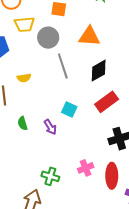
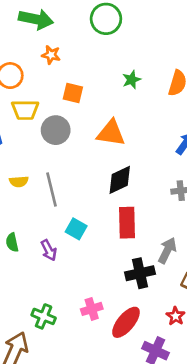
gray line: (63, 66) -> (51, 190), moved
red rectangle: (107, 102) -> (127, 223), turned -60
red ellipse: (112, 176) -> (126, 322), turned 35

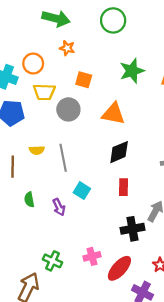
green star: (132, 80) -> (132, 71), size x1.6
red rectangle: (127, 223) -> (124, 187), size x0.7

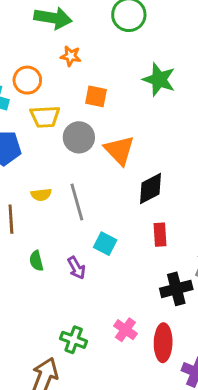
green star: (132, 71) -> (159, 80), turned -30
orange triangle: (113, 114) -> (119, 150), moved, turned 40
pink cross: (92, 256) -> (125, 330), turned -35
red ellipse: (119, 268) -> (163, 343), turned -36

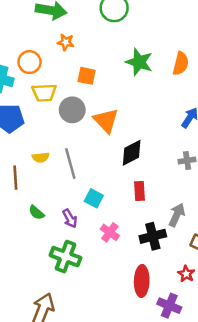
green semicircle: (36, 261) -> (36, 213), turned -35
pink cross: (125, 330) -> (110, 232), moved
green cross: (74, 340) -> (65, 257), moved, size x1.4

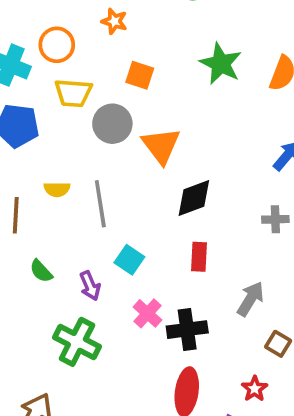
black cross: (153, 236) -> (187, 330), moved

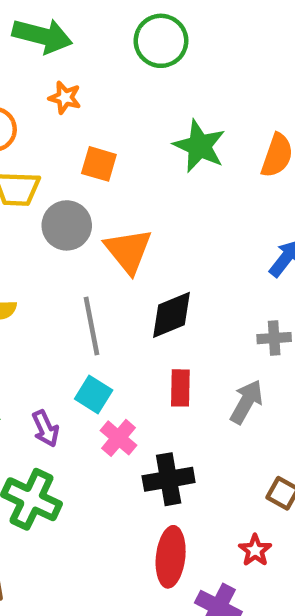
gray line: (100, 204) -> (92, 326), moved
gray arrow: (251, 299) -> (246, 402), moved
pink cross: (148, 313) -> (119, 438), moved

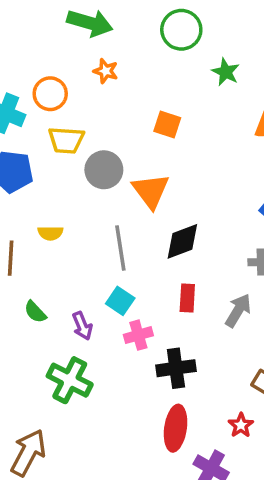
green star: (199, 146) -> (226, 72), moved, size x0.7
orange square: (99, 164) -> (167, 124), moved
pink cross: (119, 438) -> (138, 335), turned 32

